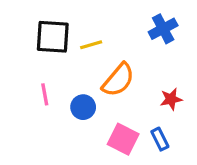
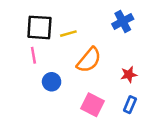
pink line: (45, 94) -> (33, 55), moved
blue circle: (83, 107) -> (52, 82), moved
blue rectangle: (160, 139) -> (130, 105), moved, turned 49

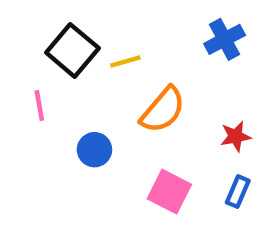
black square: (39, 27) -> (72, 50), turned 36
pink line: (33, 55) -> (39, 106), moved

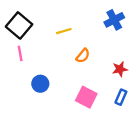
black square: (72, 50) -> (19, 25), moved
orange semicircle: (163, 110) -> (83, 56), size x0.6
blue circle: (94, 150) -> (40, 84), moved

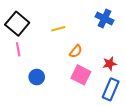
blue cross: (114, 20) -> (104, 18), turned -36
pink square: (86, 97) -> (81, 75), moved
blue rectangle: (121, 97) -> (111, 89), size x1.5

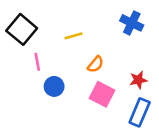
pink line: (18, 49) -> (37, 62), moved
blue circle: (37, 77) -> (54, 86), moved

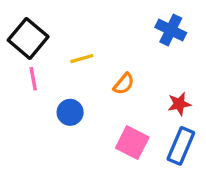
yellow line: (74, 36) -> (82, 59), moved
pink line: (37, 62) -> (33, 79), moved
pink square: (102, 94) -> (132, 143), moved

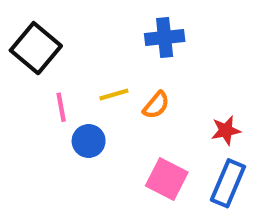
blue cross: (171, 30) -> (165, 38), moved, turned -32
yellow line: (82, 59) -> (114, 95), moved
pink line: (33, 79) -> (61, 107), moved

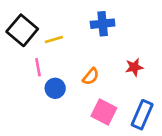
yellow line: (114, 95) -> (54, 40), moved
orange semicircle: (156, 105) -> (91, 76), moved
red star: (226, 130) -> (134, 67), moved

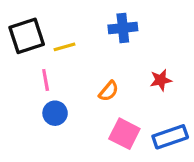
black square: (22, 30) -> (27, 36), turned 32
blue circle: (55, 88) -> (55, 113), moved
blue rectangle: (142, 115) -> (170, 137), turned 48

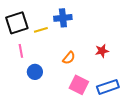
blue cross: (123, 28) -> (63, 18), moved
pink line: (46, 80) -> (21, 51), moved

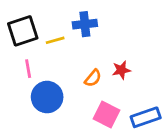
red star: (102, 51) -> (121, 70), moved
blue circle: (35, 72) -> (47, 97), size x1.5

